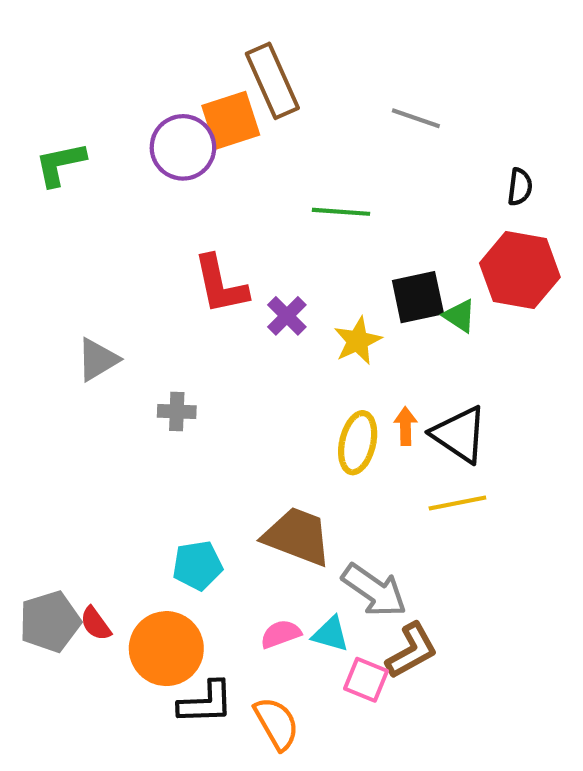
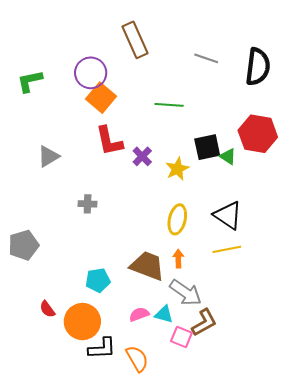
orange square: (231, 120) -> (101, 98), moved, turned -32
black semicircle: (520, 187) -> (258, 67), moved, size x2.0
gray triangle: (98, 360) -> (48, 156), moved
orange arrow: (405, 426) -> (178, 259), moved
gray pentagon: (50, 622) -> (24, 245), moved

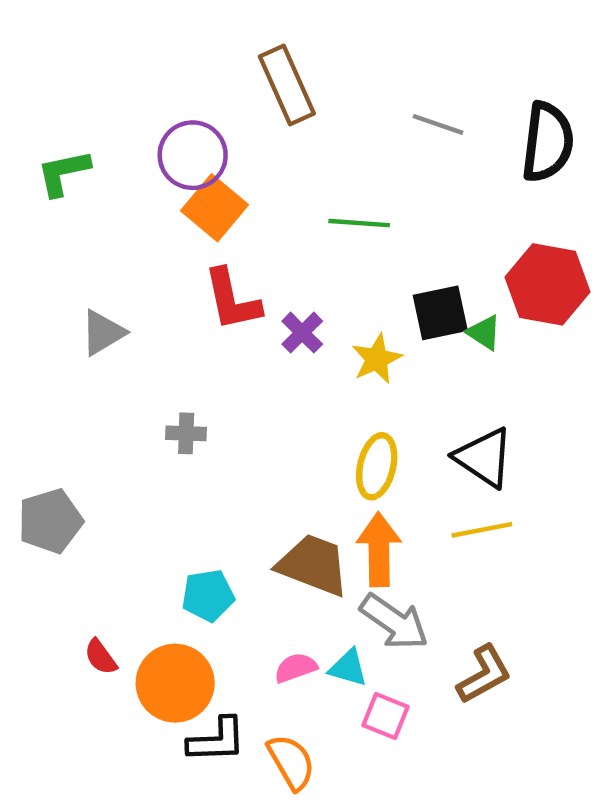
orange arrow: (178, 259) -> (379, 550), size x1.8
brown L-shape: (204, 323) -> (484, 674), moved

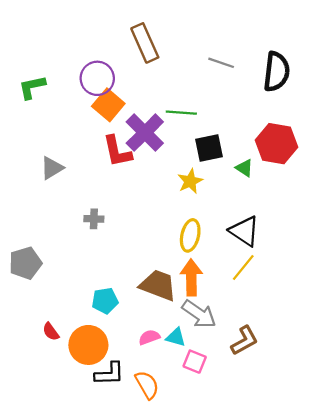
black square: (440, 313) -> (209, 148), moved
purple cross: (302, 333) -> (145, 133), moved, size x1.8
yellow line: (482, 530) -> (243, 268), turned -40

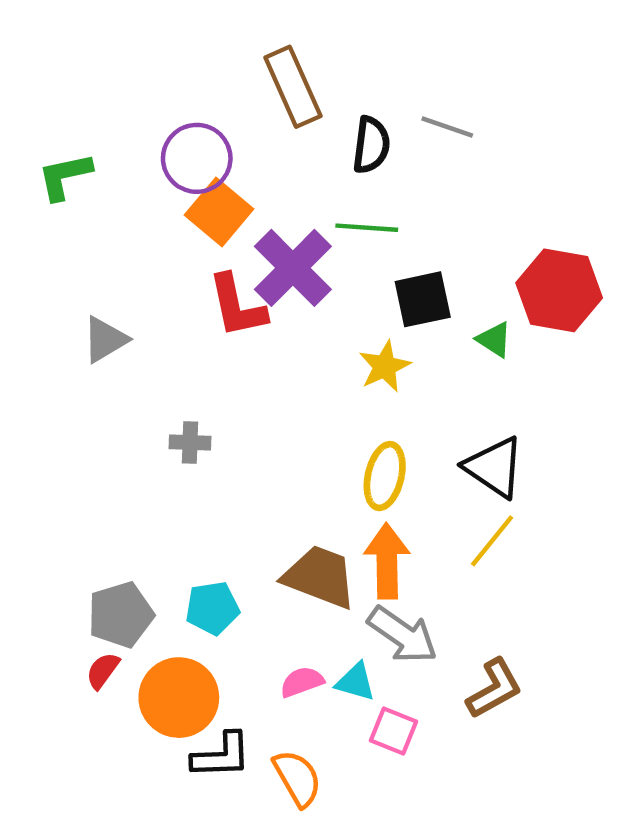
black semicircle: (276, 72) -> (371, 145), moved, size x0.7
gray pentagon: (25, 263) -> (121, 615), moved
red semicircle: (51, 332) -> (103, 671), turned 72

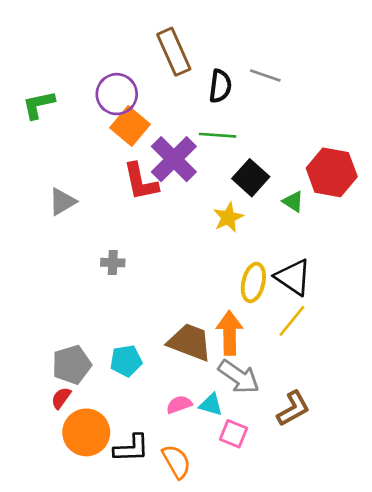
black square: (423, 299) -> (251, 178), turned -36
yellow ellipse: (385, 476) -> (253, 282), moved
orange circle: (179, 698) -> (86, 432), moved

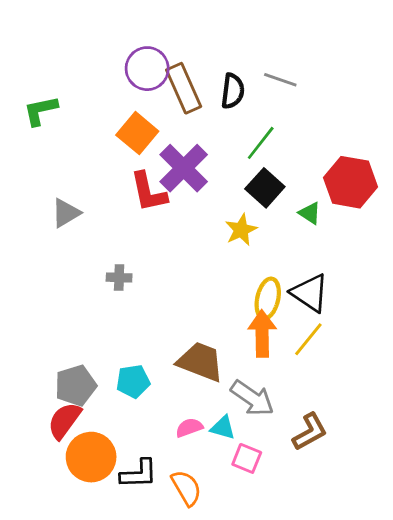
brown rectangle: (174, 52) -> (184, 88), moved
purple circle: (117, 94) -> (147, 69), moved
green line: (218, 135) -> (261, 143), moved, turned -56
orange arrow: (230, 333) -> (262, 334), moved
red semicircle: (61, 398) -> (64, 421), size x1.6

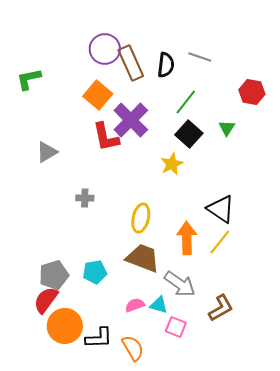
red hexagon: (350, 182) -> (252, 92), moved, size x0.7
green triangle: (310, 213) -> (227, 128), moved, turned 30
yellow ellipse: (268, 299) -> (141, 218), moved

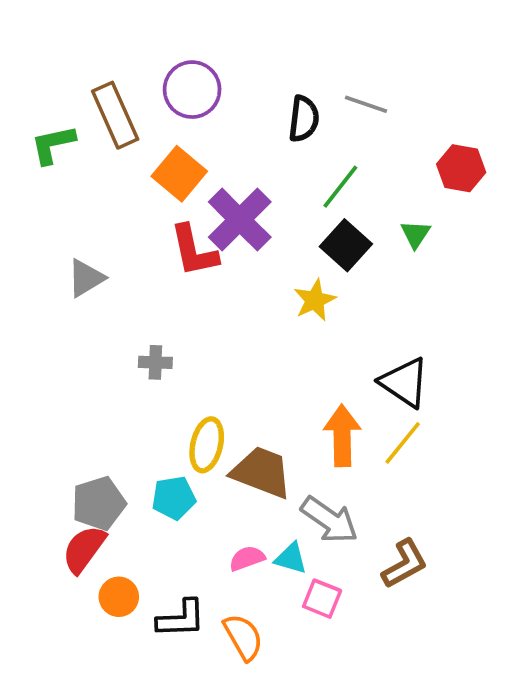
brown rectangle: (131, 63) -> (115, 115), moved
yellow ellipse: (141, 218) -> (207, 445), moved
orange circle: (65, 326) -> (119, 597), size x0.6

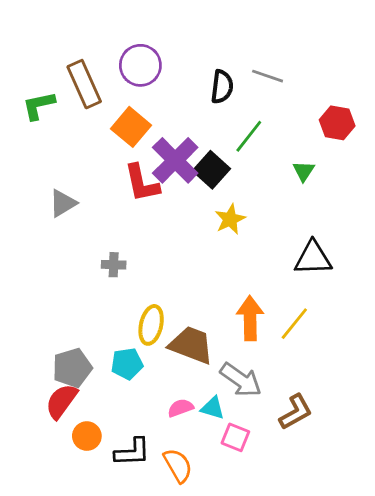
black square: (346, 245) -> (211, 170), moved
black triangle: (404, 383) -> (313, 258), moved, turned -36

